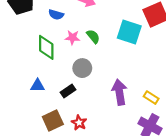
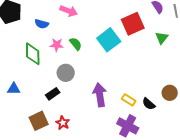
cyan square: (129, 32) -> (109, 40), turned 35
blue triangle: (38, 86) -> (14, 89), moved

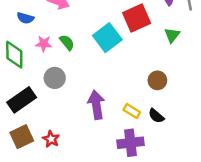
brown circle: (170, 93) -> (157, 80), moved
black rectangle: (53, 94) -> (22, 100), moved, size x1.6
purple cross: (128, 126) -> (131, 143), turned -35

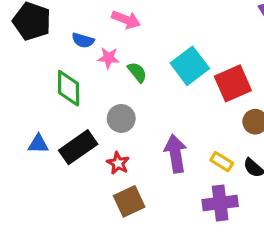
red square: (137, 18) -> (233, 83), moved
pink star: (44, 44) -> (108, 58), moved
brown square: (22, 137) -> (129, 201), moved
red star: (51, 139) -> (118, 163), moved

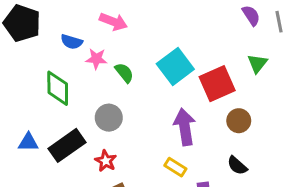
purple arrow: (175, 154) -> (185, 127), moved
yellow rectangle: (222, 162) -> (175, 167), moved

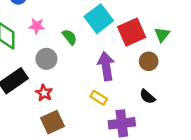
pink star: (96, 59) -> (37, 26), moved
green triangle: (257, 63) -> (162, 35), moved
green semicircle: (124, 73) -> (70, 37), moved

